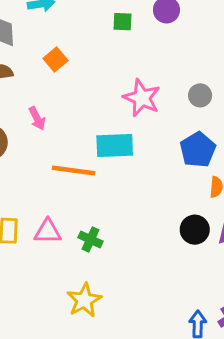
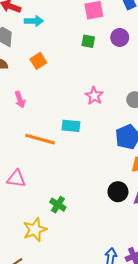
pink star: (142, 98) -> (94, 96), size x0.7
cyan rectangle: (115, 146) -> (71, 126), size x0.7
green cross: (91, 239) -> (58, 205), moved

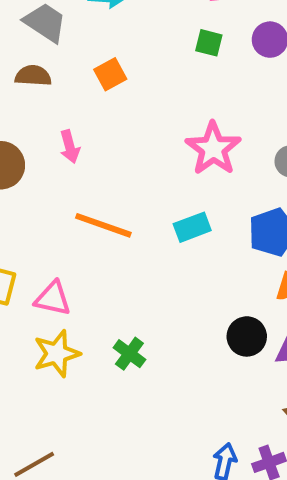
pink star: (94, 96) -> (213, 149), size x1.5
cyan rectangle: (71, 126) -> (192, 227), moved, turned -30
yellow star: (35, 230) -> (57, 354), moved

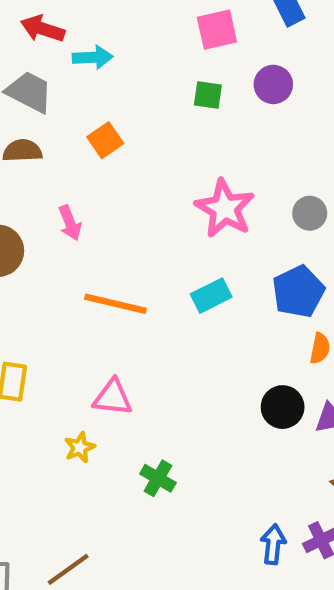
pink triangle: (53, 299) -> (113, 397), moved
yellow star: (57, 354) -> (80, 447), size x0.6
green cross: (129, 354) -> (158, 478), moved

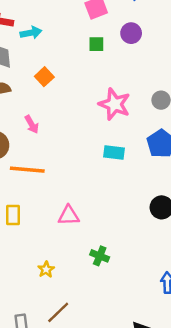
cyan rectangle: (211, 296) -> (114, 153), turned 42
orange line: (115, 304) -> (27, 170), moved
yellow star: (80, 447) -> (46, 269), moved

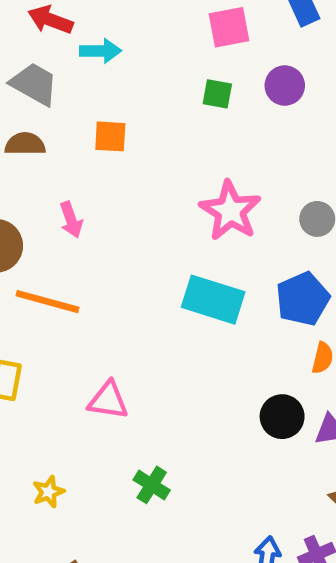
orange square: (44, 77) -> (110, 136), turned 36
cyan rectangle: (114, 153) -> (213, 300), size x1.5

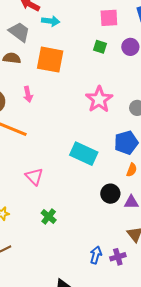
orange square: (110, 136) -> (50, 60), size x1.8
cyan rectangle: (213, 300) -> (84, 154), moved
pink triangle: (108, 400) -> (34, 177), turned 30

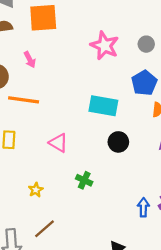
black circle: (110, 194) -> (118, 142), moved

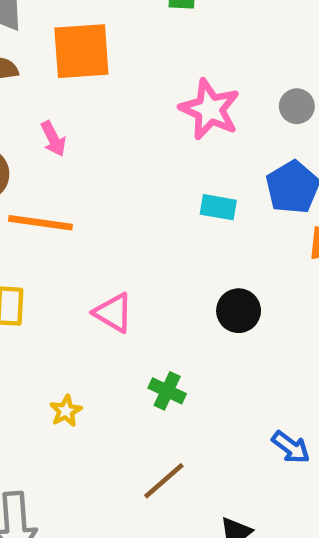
cyan rectangle: (103, 106) -> (218, 207), moved, size x0.6
blue arrow: (143, 207) -> (291, 447), turned 126
brown line: (45, 229) -> (164, 481), moved

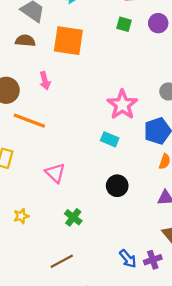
pink star: (210, 109) -> (122, 105), moved
cyan rectangle: (218, 207) -> (110, 139), moved

